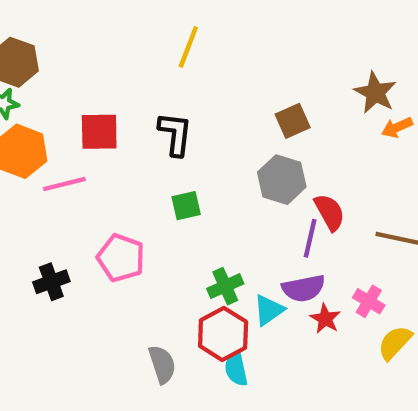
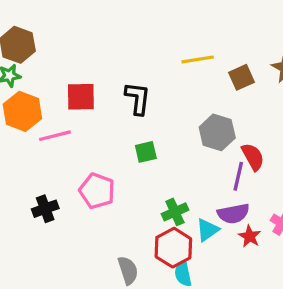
yellow line: (188, 47) -> (198, 59), moved, turned 60
brown square: (293, 121) -> (242, 77), moved

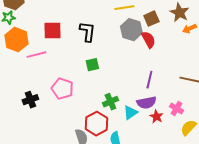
gray hexagon: (217, 132) -> (131, 30), moved
red semicircle: (253, 157) -> (148, 40), moved
red hexagon: (173, 248) -> (96, 124), moved

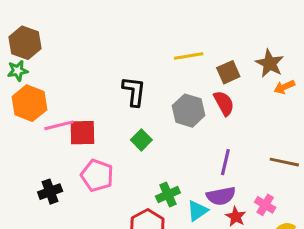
gray hexagon: (131, 30) -> (189, 111), moved
red square: (52, 31) -> (82, 133), moved
green square: (92, 65) -> (141, 140), turned -32

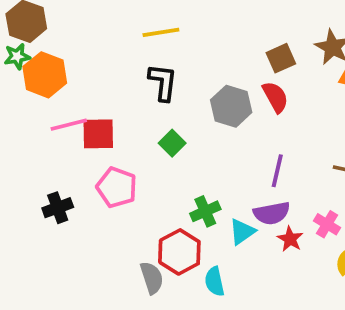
yellow line: (189, 56) -> (161, 32), moved
orange hexagon: (29, 103) -> (45, 75), moved

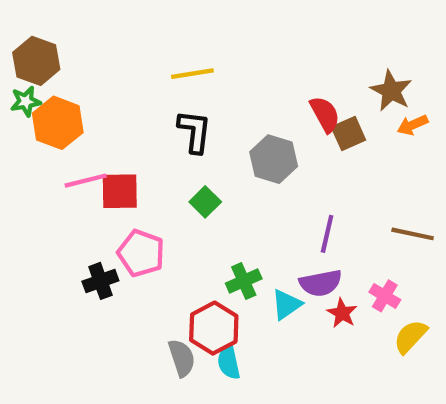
brown square: (281, 58) -> (348, 133), moved
red semicircle: (275, 97) -> (325, 114), moved
black cross: (58, 208) -> (100, 281), moved
cyan semicircle: (214, 281) -> (229, 362), moved

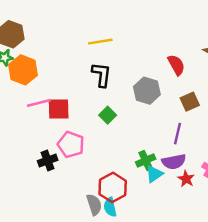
brown square: (348, 133) -> (190, 102), moved
green cross: (244, 281) -> (146, 160), moved
cyan semicircle: (229, 362) -> (110, 207), moved

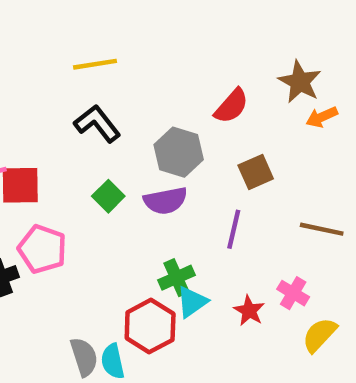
red semicircle: (176, 65) -> (231, 106), turned 70
black L-shape: (102, 75) -> (97, 124), turned -45
purple semicircle: (174, 162) -> (165, 201), moved
red hexagon: (113, 187) -> (150, 326), moved

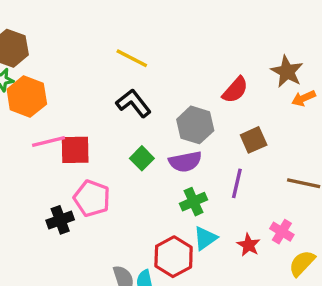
yellow line: (95, 64) -> (132, 58), turned 36
green cross: (176, 278) -> (194, 202), moved

